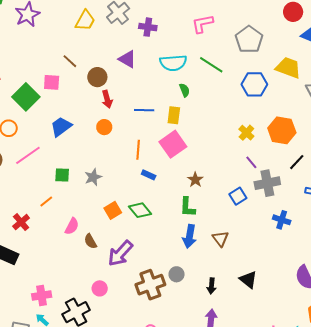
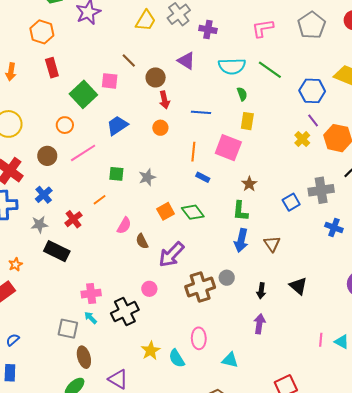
gray pentagon: (249, 39) -> (312, 25), moved
yellow rectangle: (174, 115) -> (247, 121), moved
pink square: (173, 144) -> (228, 148), turned -36
purple line: (251, 162) -> (313, 120), moved

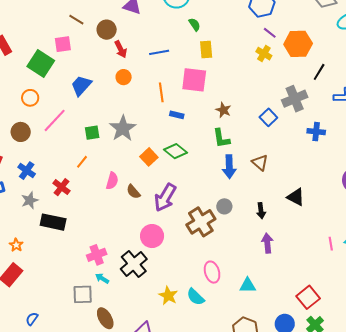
gray star: (147, 177) -> (123, 128), size x1.5
pink circle: (149, 289) -> (152, 236), size x1.5

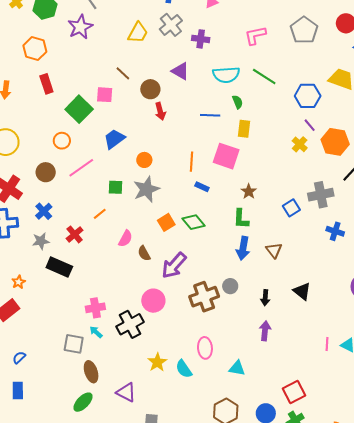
blue line: (159, 52) -> (210, 115), moved
orange circle: (124, 77) -> (144, 160), moved

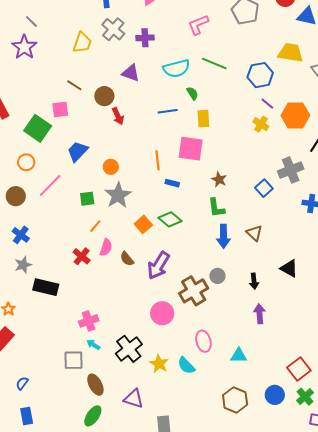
orange line: (100, 214) -> (95, 226), moved
red cross: (75, 234) -> (82, 256), moved
pink circle: (153, 301) -> (162, 313), moved
black cross: (130, 324) -> (129, 349), moved

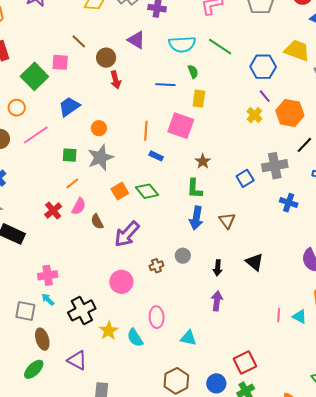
brown cross: (194, 291) -> (156, 266), size x0.5

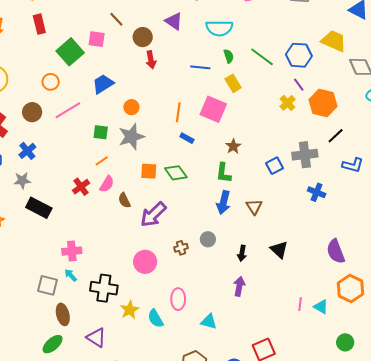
green line: (220, 47) -> (262, 57), moved
yellow rectangle: (199, 99) -> (233, 83), turned -42
orange square: (120, 191) -> (149, 171), turned 30
black cross: (82, 310) -> (104, 288), turned 32

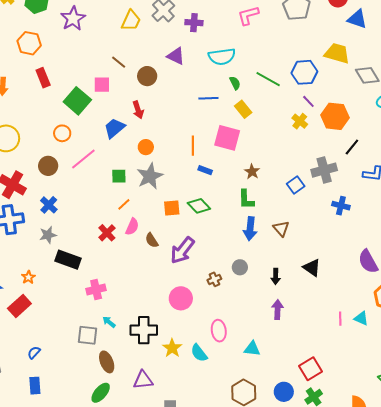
red arrow: (151, 60) -> (138, 110), moved
pink cross: (72, 251) -> (96, 290), moved
purple triangle: (96, 338) -> (143, 380), turned -30

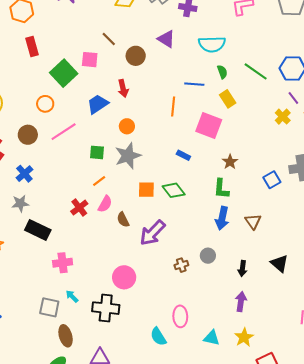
orange line: (193, 146) -> (173, 106), moved
pink circle: (181, 298) -> (124, 277), moved
yellow star: (172, 348) -> (244, 337), moved

